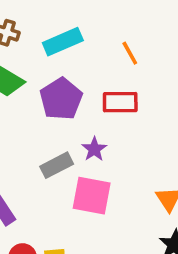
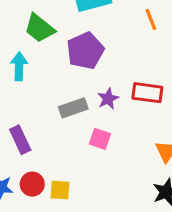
red rectangle: (120, 102) -> (147, 93), moved
pink square: (92, 196) -> (100, 139), size x0.6

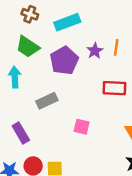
orange line: (151, 19) -> (116, 47), moved, turned 35
purple star: (108, 99) -> (95, 51), moved
gray rectangle: (73, 108) -> (47, 101), moved

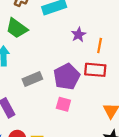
orange line: (116, 47) -> (100, 46), moved
purple pentagon: (64, 61) -> (67, 77), moved

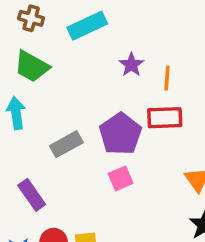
pink square: (63, 104) -> (121, 178), turned -32

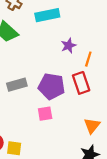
red rectangle: (165, 118) -> (81, 83), turned 60
purple pentagon: (120, 134) -> (52, 86), turned 30

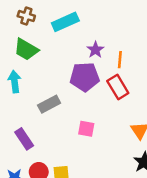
purple pentagon: (52, 86) -> (85, 77), moved
pink square: (45, 114) -> (86, 129), turned 32

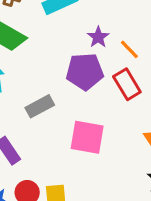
orange line: (120, 60) -> (129, 49), turned -49
pink square: (86, 129) -> (87, 137), size x1.6

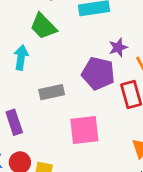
pink square: (87, 137) -> (84, 130), turned -32

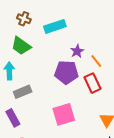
gray rectangle: (52, 92) -> (23, 92), moved

